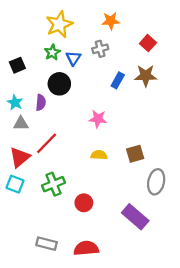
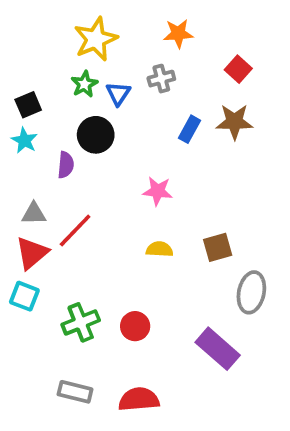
cyan star: (15, 102) -> (24, 140), moved
gray triangle: (21, 123) -> (34, 214), moved
green cross: (54, 184) -> (81, 322), moved

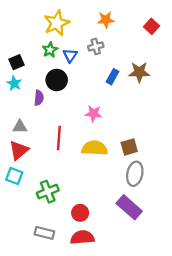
red square: (238, 69) -> (152, 26), moved
red line: (75, 230) -> (59, 138), moved, turned -40
yellow semicircle: (159, 249) -> (95, 148), size x1.6
gray ellipse: (251, 292) -> (135, 174), moved
red circle: (135, 326) -> (80, 213), moved

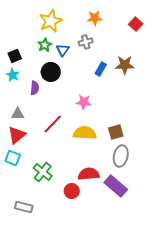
red line: (59, 138) -> (53, 124), turned 40
green cross: (48, 192) -> (43, 172), turned -30
gray rectangle: (44, 233) -> (24, 207), moved
red semicircle: (82, 237) -> (89, 174), moved

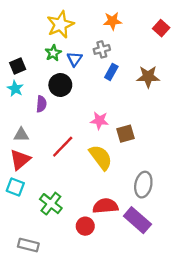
blue rectangle: (101, 69) -> (111, 72), moved
brown square: (116, 132) -> (126, 134), moved
yellow semicircle: (85, 133) -> (101, 157), turned 50

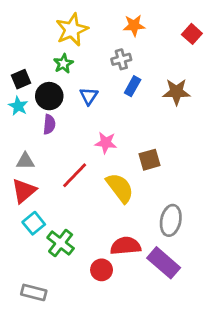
blue triangle: (75, 59) -> (89, 96), moved
black circle: (60, 85) -> (49, 96), moved
pink star: (99, 121) -> (106, 143), moved
cyan square: (15, 187) -> (34, 223), moved, turned 30

